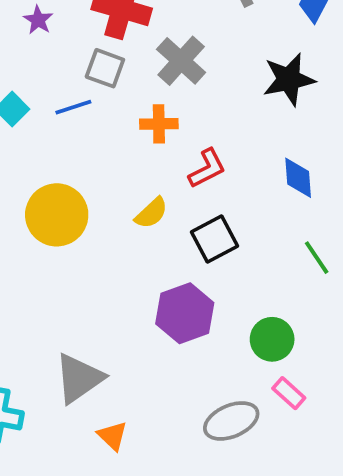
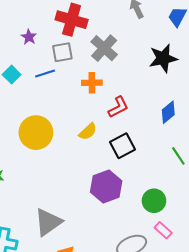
purple star: (38, 20) -> (29, 37), moved
gray square: (105, 68) -> (62, 52), turned -30
blue diamond: (298, 178) -> (168, 112), turned 55

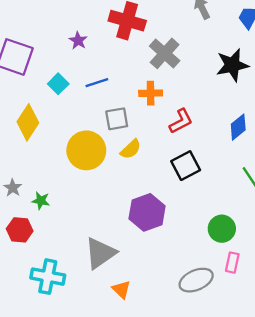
gray square: (62, 52) -> (117, 119), moved
yellow semicircle: (88, 132) -> (131, 149), moved
purple hexagon: (106, 186) -> (147, 212), moved
pink rectangle: (163, 230) -> (232, 263), turned 60

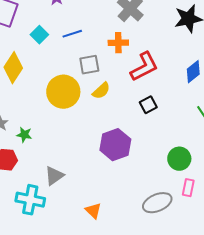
red L-shape: (181, 121) -> (144, 67), size x1.4
black square: (186, 166) -> (148, 105), size x0.7
gray triangle: (100, 253) -> (54, 176), moved, size x0.7

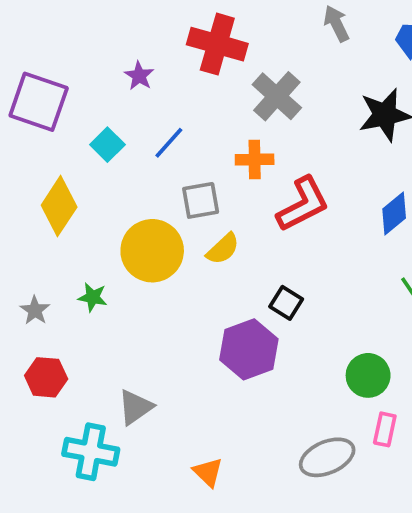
blue line: (72, 34) -> (169, 143), turned -30
black square: (148, 105) -> (286, 303), moved, turned -30
green star: (24, 135) -> (93, 297), moved

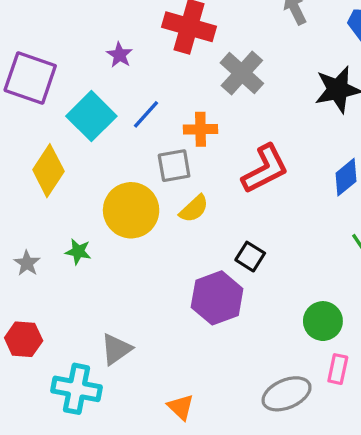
cyan square: (107, 145) -> (91, 116), size x1.6
orange cross: (255, 160) -> (201, 129), moved
red hexagon: (46, 377) -> (24, 339), moved

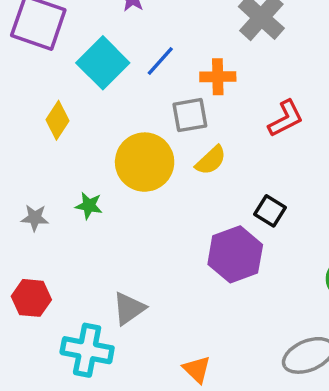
red L-shape: (265, 169) -> (286, 118), size x0.7
yellow diamond: (48, 171) -> (57, 120), size x0.7
gray star: (27, 263) -> (35, 218), turned -30

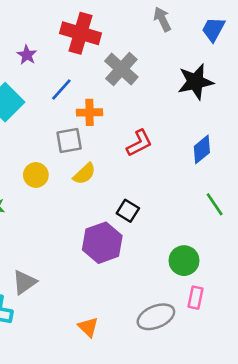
blue line: (160, 61) -> (61, 89), moved
yellow circle: (145, 162) -> (36, 175), size x0.6
orange triangle: (197, 369) -> (88, 327), moved

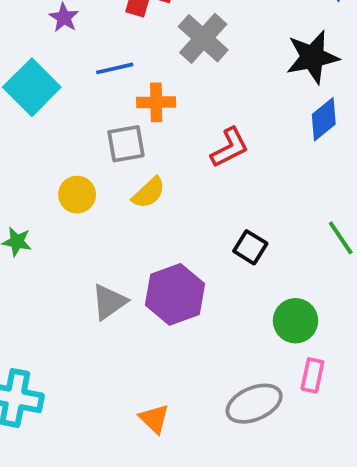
blue line: (61, 89) -> (115, 68), turned 35
blue diamond: (202, 149) -> (324, 119), moved
black square: (128, 211) -> (250, 247), moved
gray triangle: (24, 282) -> (109, 302), moved

